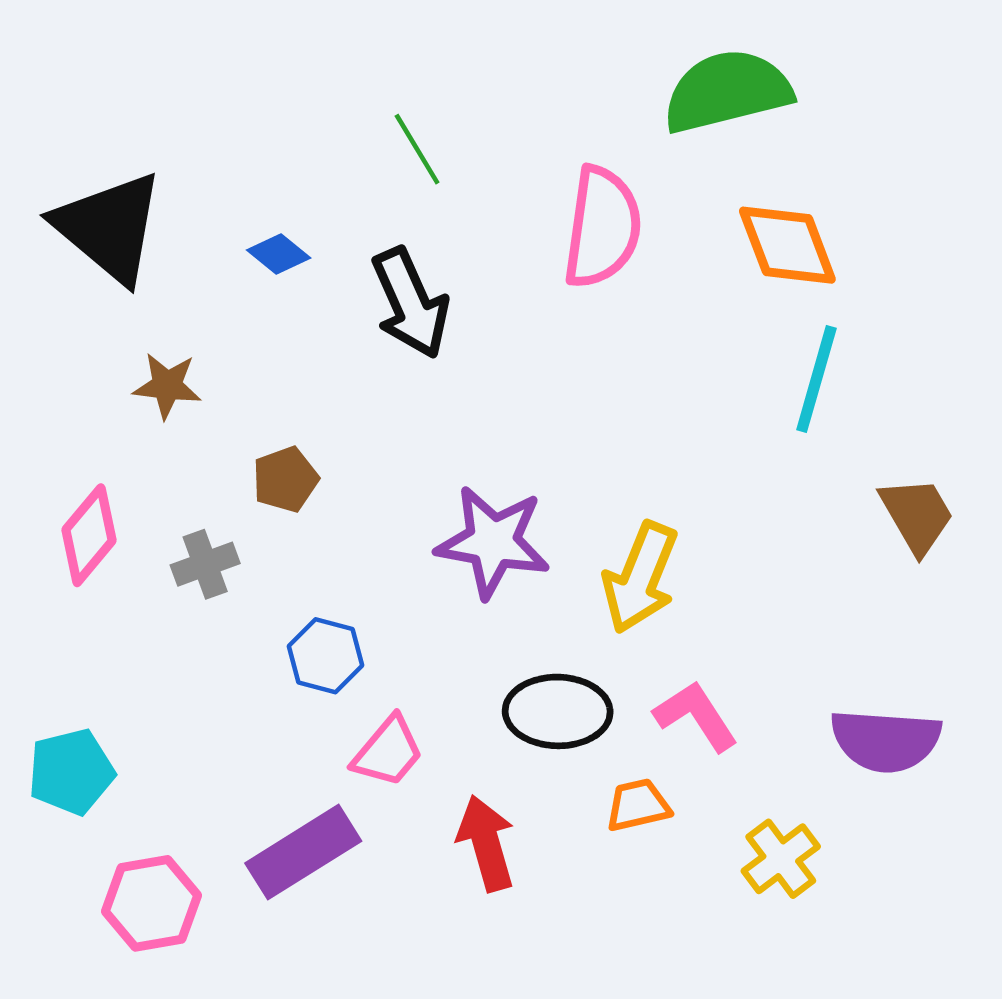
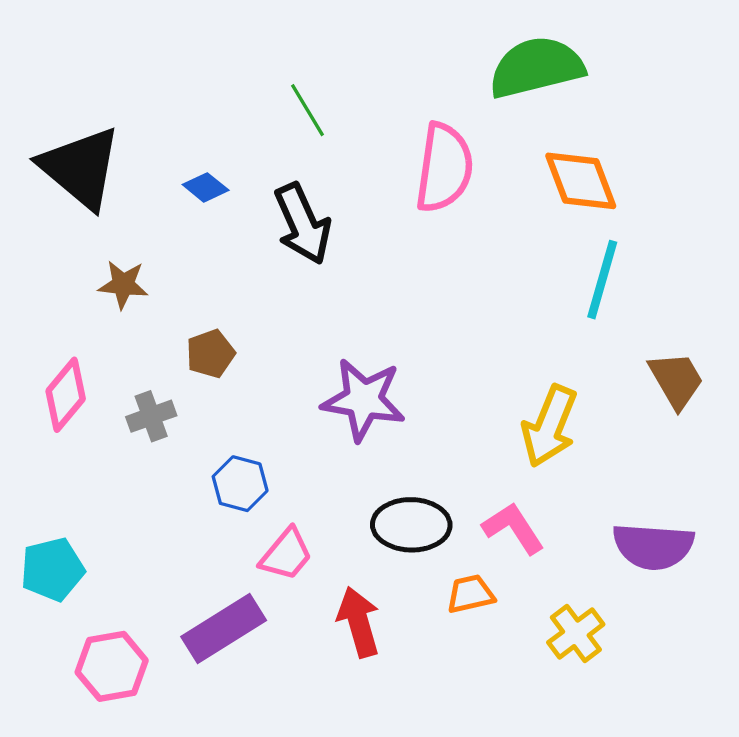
yellow arrow: (640, 578) -> (550, 426), moved

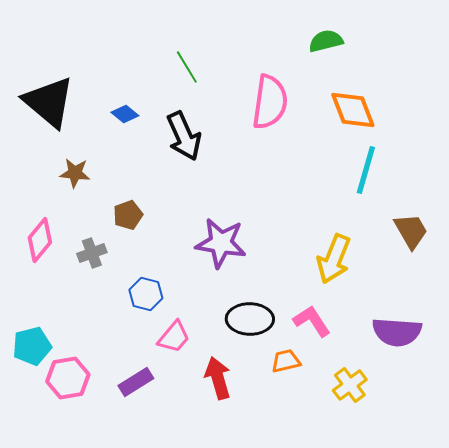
green semicircle: (536, 67) -> (326, 41), size x0.6
purple rectangle: (224, 629) -> (136, 382), size x0.7
pink hexagon: (112, 666) -> (68, 378), moved

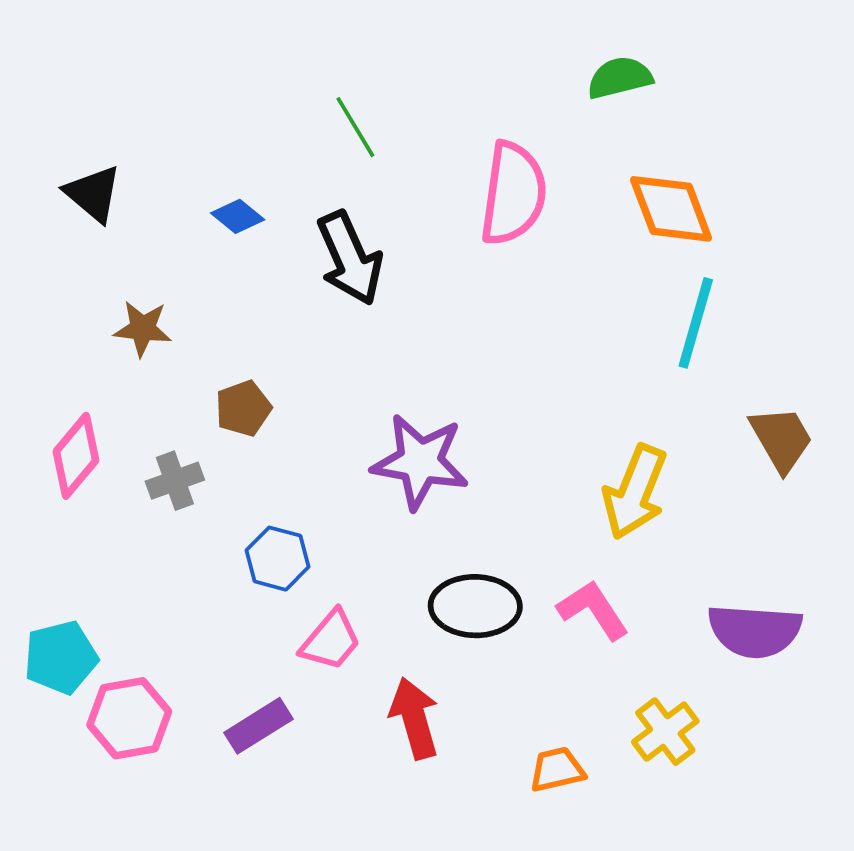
black triangle: (49, 102) -> (93, 194), size x0.6
orange trapezoid: (286, 361) -> (557, 770), moved

